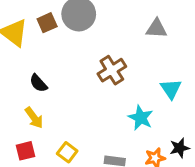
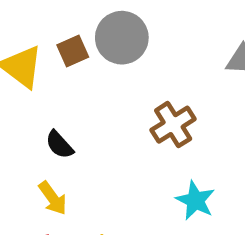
cyan star: (141, 118) -> (195, 200), moved

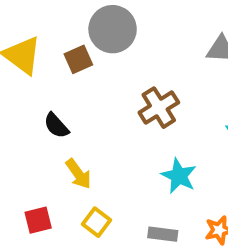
brown square: (73, 51) -> (78, 59), moved
yellow arrow: (53, 198) -> (78, 174), moved

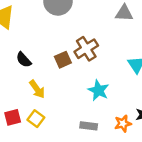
brown square: (78, 59) -> (63, 60), moved
yellow square: (96, 222) -> (36, 119), moved

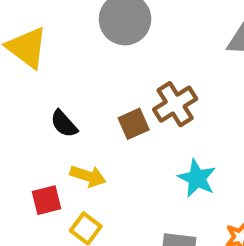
yellow arrow: (37, 89) -> (88, 176), turned -36
red square: (13, 117) -> (47, 200), moved

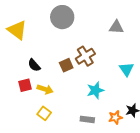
cyan star: (197, 178) -> (95, 90), turned 30
red square: (47, 200) -> (25, 85), moved

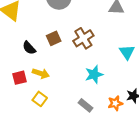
brown square: (66, 65) -> (54, 38), moved
red square: (25, 85) -> (20, 78), moved
gray rectangle: (87, 119) -> (85, 105), turned 32

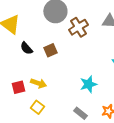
brown cross: (83, 38) -> (78, 27), moved
black semicircle: (29, 48) -> (26, 48), moved

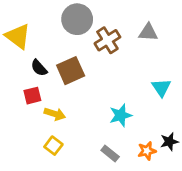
brown square: (50, 50) -> (71, 71), size x1.5
red square: (18, 87) -> (32, 96), moved

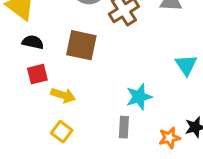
black semicircle: (39, 68) -> (33, 42), moved, turned 144
brown square: (71, 71) -> (81, 45), turned 36
gray rectangle: (110, 153) -> (124, 127), moved, turned 54

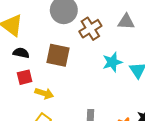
cyan star: (139, 97) -> (112, 62), moved

